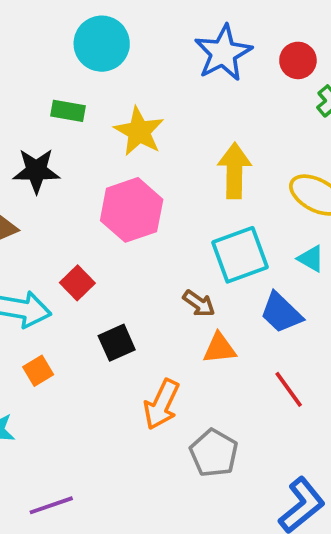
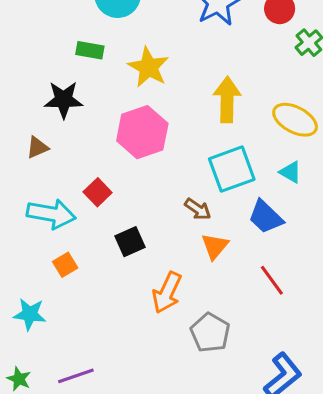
orange triangle: (219, 348) -> (215, 246), turned -44

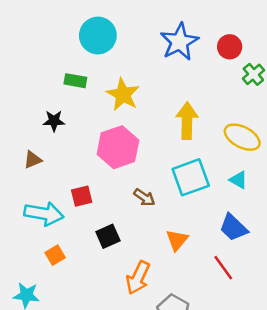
black star: (64, 100) -> (54, 121), size x0.7
red square: (98, 192) -> (82, 196), turned 30
brown arrow: (198, 209) -> (144, 197), moved
blue trapezoid: (266, 217) -> (233, 227), moved

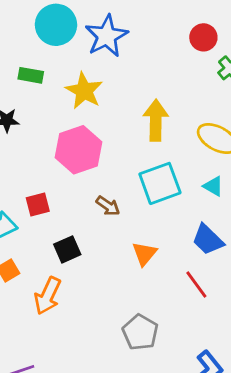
blue star: (179, 42) -> (107, 36), moved
orange arrow: (138, 278) -> (48, 296), moved

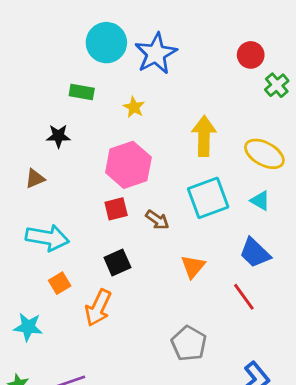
yellow star: (84, 91) -> (134, 107), size x0.6
red square: (38, 205) -> (116, 209), moved

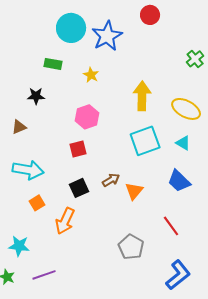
red circle: (251, 55) -> (150, 15), moved
pink hexagon: (128, 165) -> (87, 117), size x0.7
brown arrow: (157, 220) -> (111, 180), moved, turned -66
red line: (244, 297) -> (171, 226), moved
cyan star: (28, 327) -> (19, 246), moved

